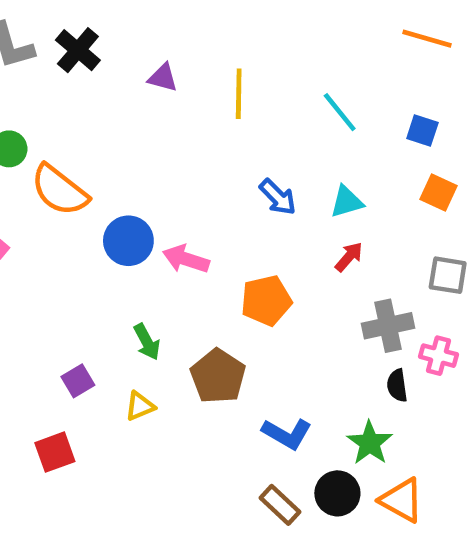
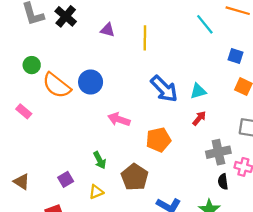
cyan line: (340, 112) -> (205, 24), moved
blue arrow: (278, 197) -> (164, 89), size x1.5
blue circle: (128, 241) -> (91, 82), moved

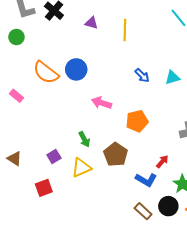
green circle: (32, 65) -> (16, 37), moved
blue arrow: (164, 89) -> (142, 75), size x0.6
red arrow: (199, 118) -> (162, 162), moved
yellow triangle: (96, 192) -> (81, 168), size x1.5

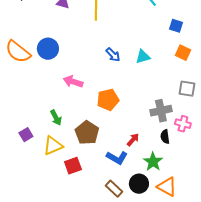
red square: (44, 188) -> (73, 166), moved

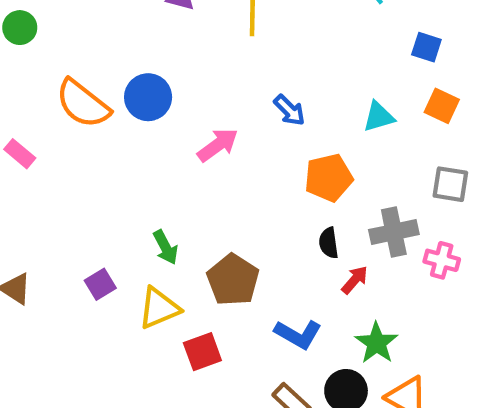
cyan triangle: (143, 57) -> (379, 117), moved
pink arrow: (73, 82) -> (218, 145), moved, turned 126
orange pentagon: (108, 100) -> (329, 178), moved
black semicircle: (165, 137) -> (329, 243), moved
red arrow: (133, 140) -> (355, 280), moved

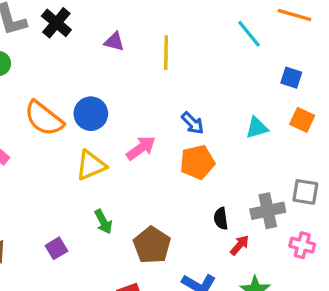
orange pentagon: (329, 178) -> (197, 162), moved
gray square: (450, 184) -> (305, 192), moved
pink cross: (442, 260) -> (302, 245), moved
yellow triangle: (159, 308) -> (91, 165), moved

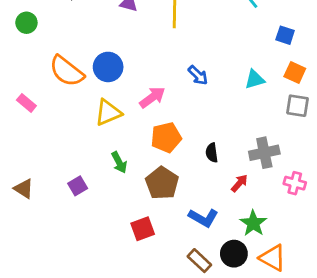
orange pentagon: (197, 162) -> (166, 137), moved
gray square: (305, 192) -> (298, 106), moved
black semicircle: (221, 219) -> (212, 153), moved

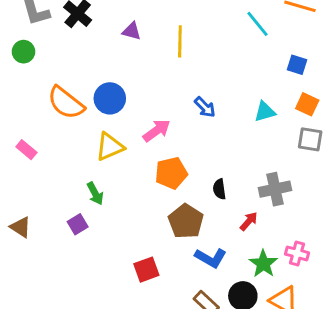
pink rectangle: (26, 103) -> (26, 150), moved
green arrow: (119, 162) -> (95, 193), moved
brown pentagon: (162, 183) -> (186, 221), moved
pink cross: (295, 183) -> (297, 253), moved

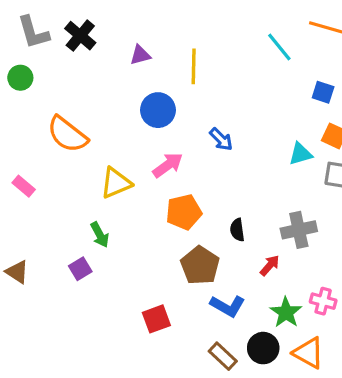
purple triangle: (132, 31) -> (140, 55), turned -30
blue circle: (110, 98) -> (158, 110), moved
cyan triangle: (265, 112) -> (300, 154), moved

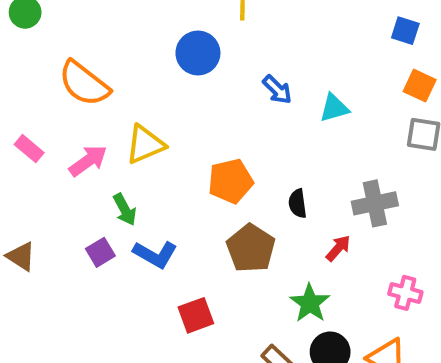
cyan triangle: (300, 154) -> (334, 108), moved
pink arrow: (168, 165) -> (88, 161), moved
blue L-shape: (228, 306) -> (155, 254), moved
green star: (286, 312) -> (310, 303), moved

